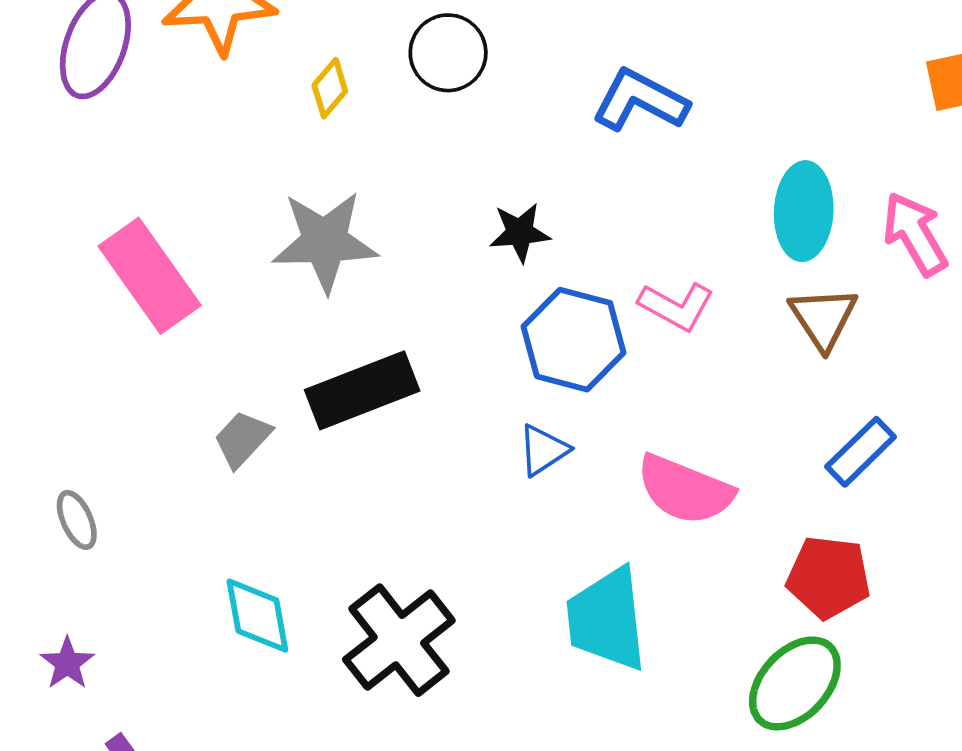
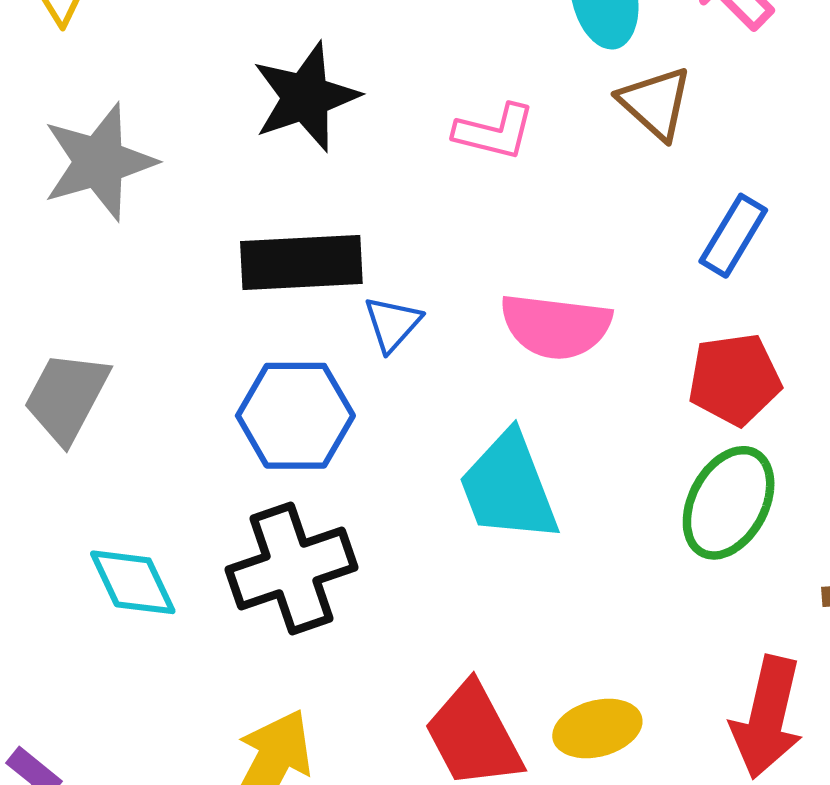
black star: (520, 232) -> (306, 97), size x1.6
blue hexagon: (574, 340) -> (295, 416), moved
black rectangle: (362, 390) -> (301, 263), moved, turned 33
gray trapezoid: (242, 439) -> (67, 397), size x1.4
black cross: (399, 640) -> (292, 568), turned 34

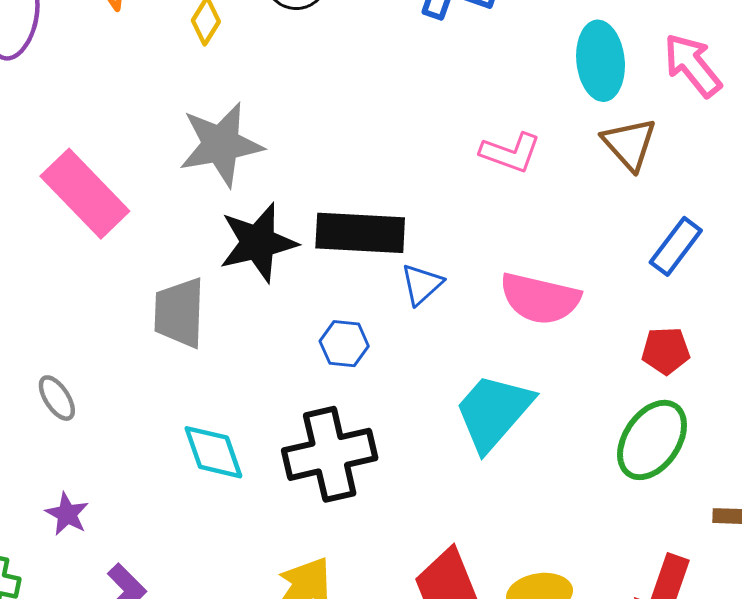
black star: (306, 97) -> (258, 243), moved
red pentagon: (734, 379) -> (666, 351), size x0.7
gray trapezoid: (67, 397) -> (179, 313), turned -32
blue hexagon: (295, 416) -> (344, 344), size x0.6
cyan trapezoid: (509, 487) -> (493, 412), turned 56

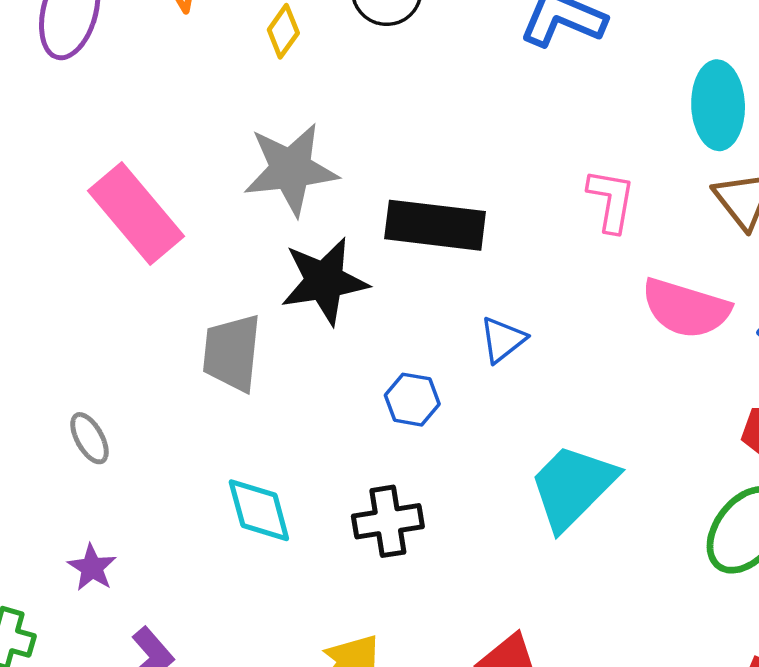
pink L-shape: (510, 153) -> (611, 200), turned -104
black rectangle: (360, 233) -> (435, 225), moved
pink semicircle: (540, 299) -> (686, 308), moved
black cross: (330, 454) -> (388, 521), size x0.7

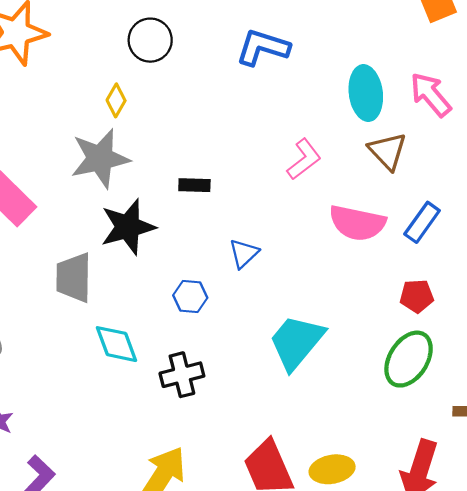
yellow diamond: (283, 31) -> (116, 100), moved
pink L-shape: (611, 200) -> (304, 159), turned 48
black rectangle: (435, 225) -> (194, 185), size x0.5
cyan diamond: (259, 510) -> (116, 344), moved

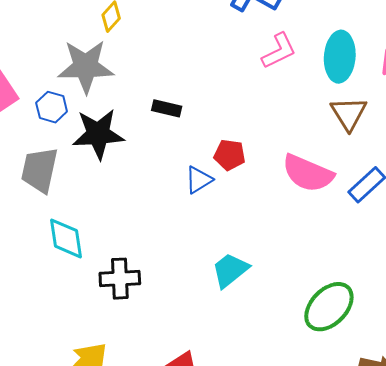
pink L-shape: (304, 159) -> (279, 51), moved
red pentagon: (417, 296) -> (230, 155), moved
blue hexagon: (190, 297) -> (52, 107), moved
cyan trapezoid: (296, 342) -> (230, 270), size x0.7

